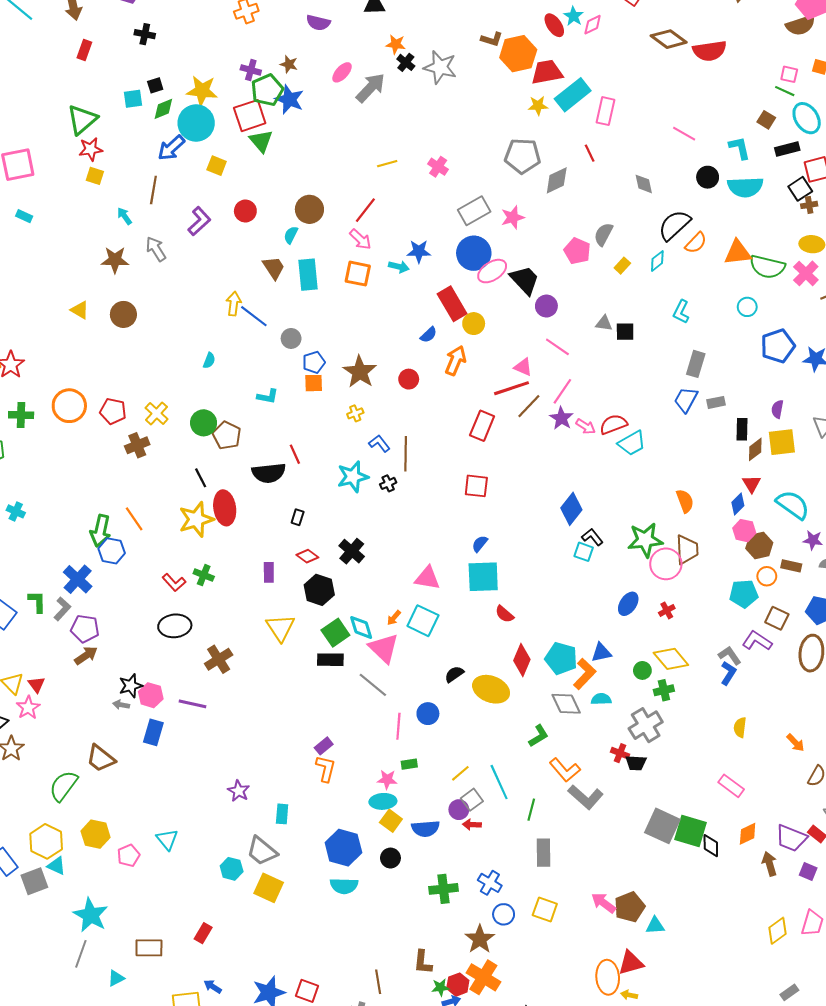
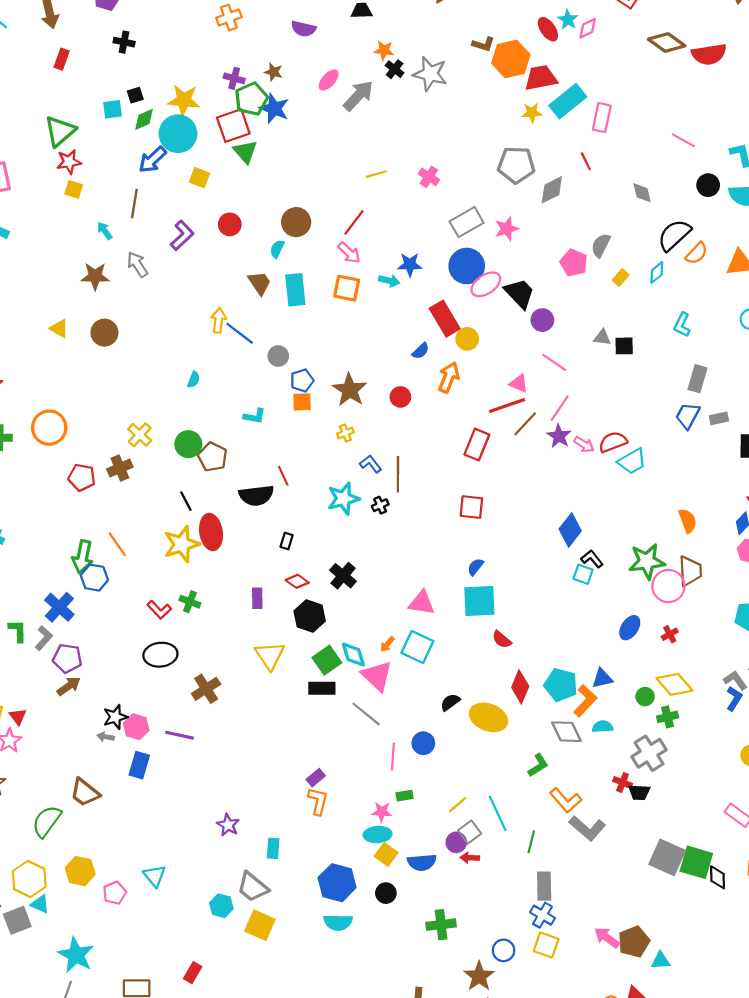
red pentagon: (113, 411) -> (82, 477), moved
blue cross: (490, 883) -> (542, 915), moved

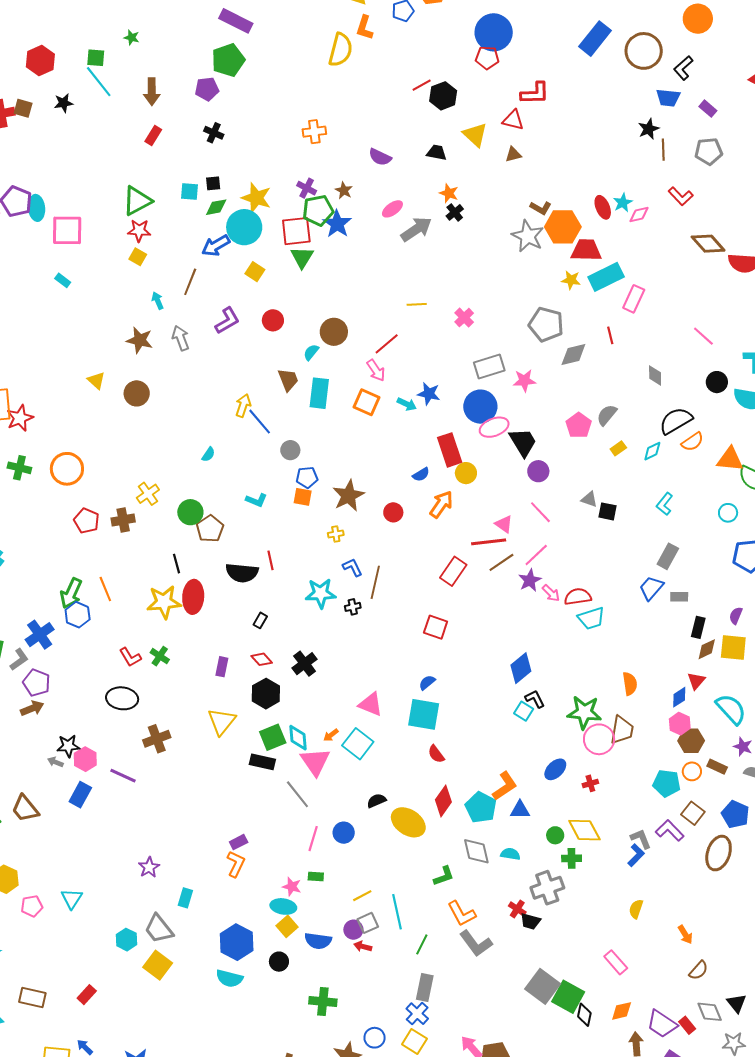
gray star: (430, 74) -> (528, 236), moved
orange L-shape: (585, 701) -> (505, 786), moved

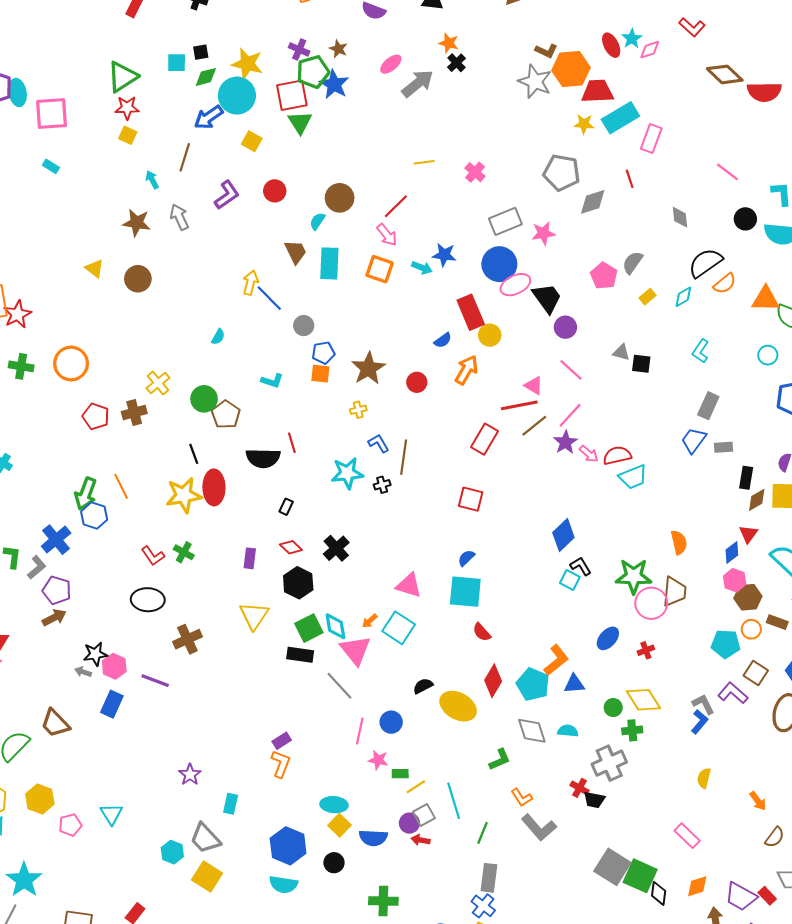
green rectangle: (316, 877) -> (400, 774), moved
pink star: (292, 887) -> (378, 760), moved
orange L-shape: (462, 914) -> (522, 797), size x0.7

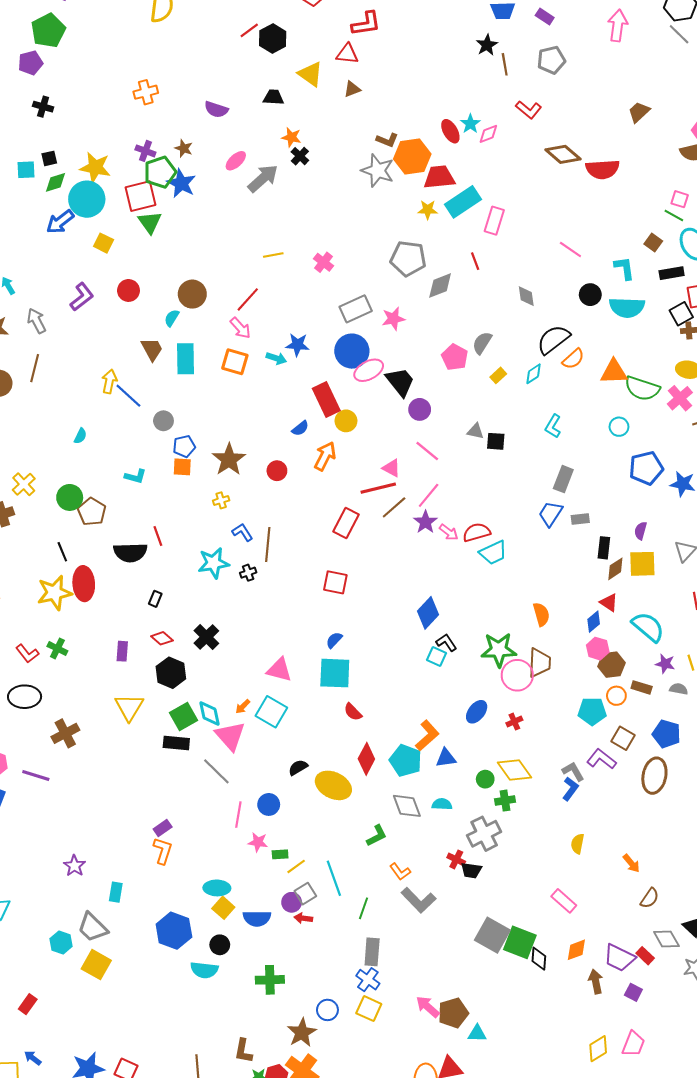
brown line: (185, 157) -> (35, 368), moved
red triangle: (748, 534) -> (609, 603), turned -30
cyan semicircle: (283, 885) -> (204, 970), moved

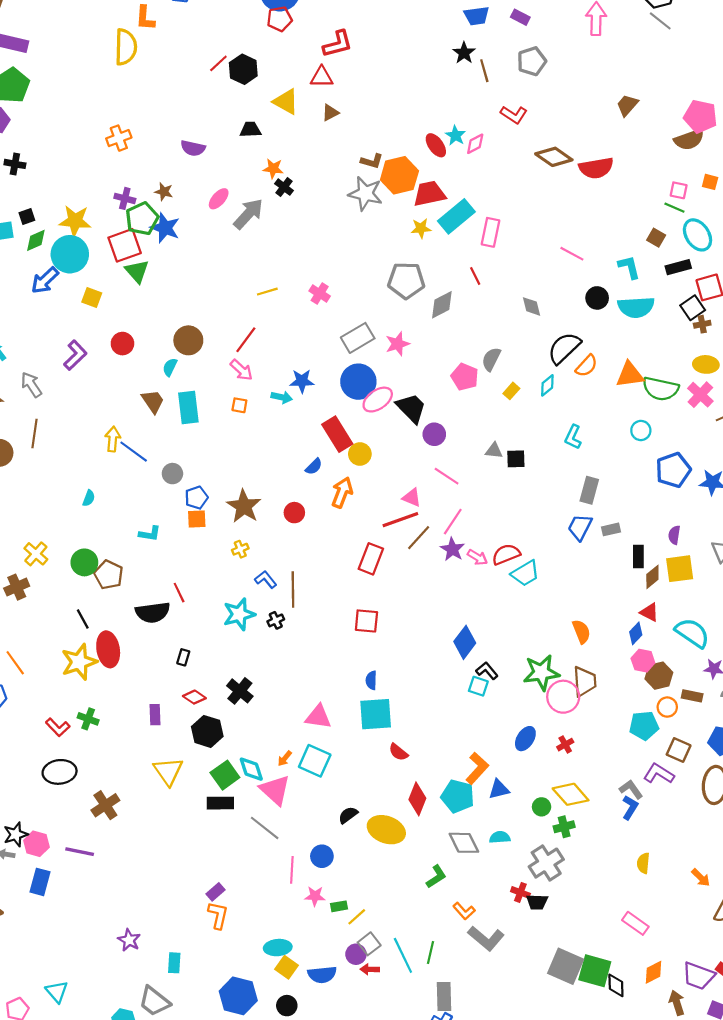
orange square: (235, 362) -> (239, 405), size x0.6
blue semicircle: (334, 640) -> (371, 680), turned -36
cyan line: (334, 878) -> (403, 955), moved

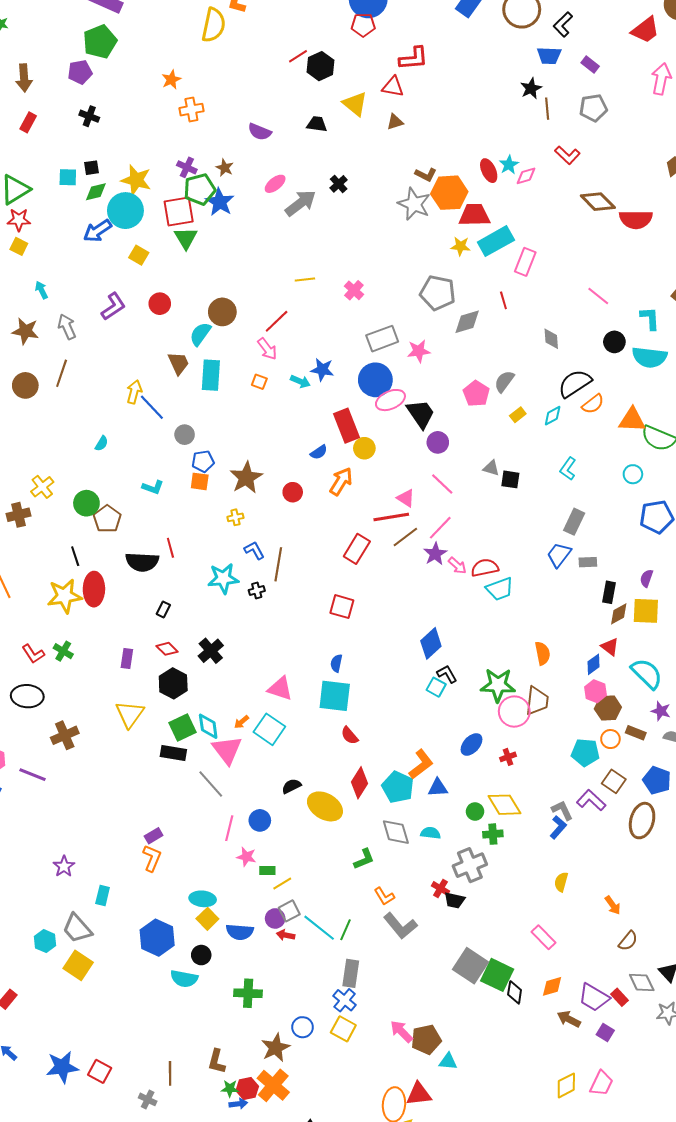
orange star: (273, 169) -> (171, 80), moved, turned 30
cyan semicircle: (170, 367) -> (200, 334), size x1.4
cyan line: (403, 955) -> (319, 928), turned -36
brown arrow: (677, 1003) -> (569, 1019), turned -55

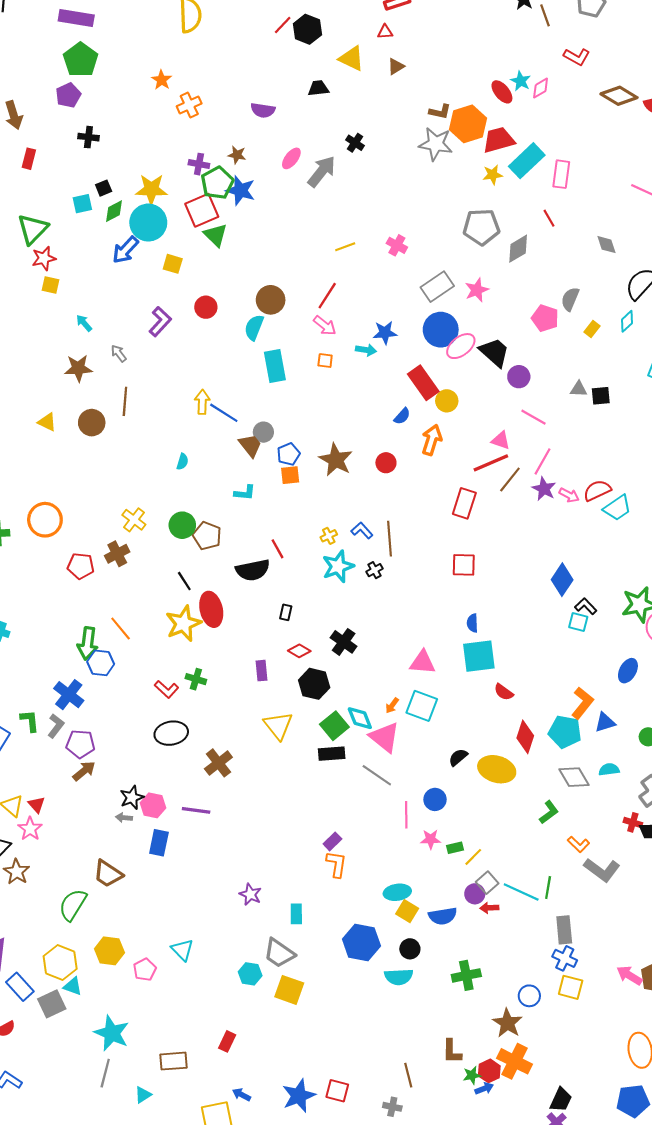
red triangle: (393, 87) -> (385, 32), size x0.7
gray arrow: (67, 327) -> (119, 353), size x0.7
brown trapezoid: (178, 363) -> (250, 445), moved
yellow cross: (235, 517) -> (329, 536), moved

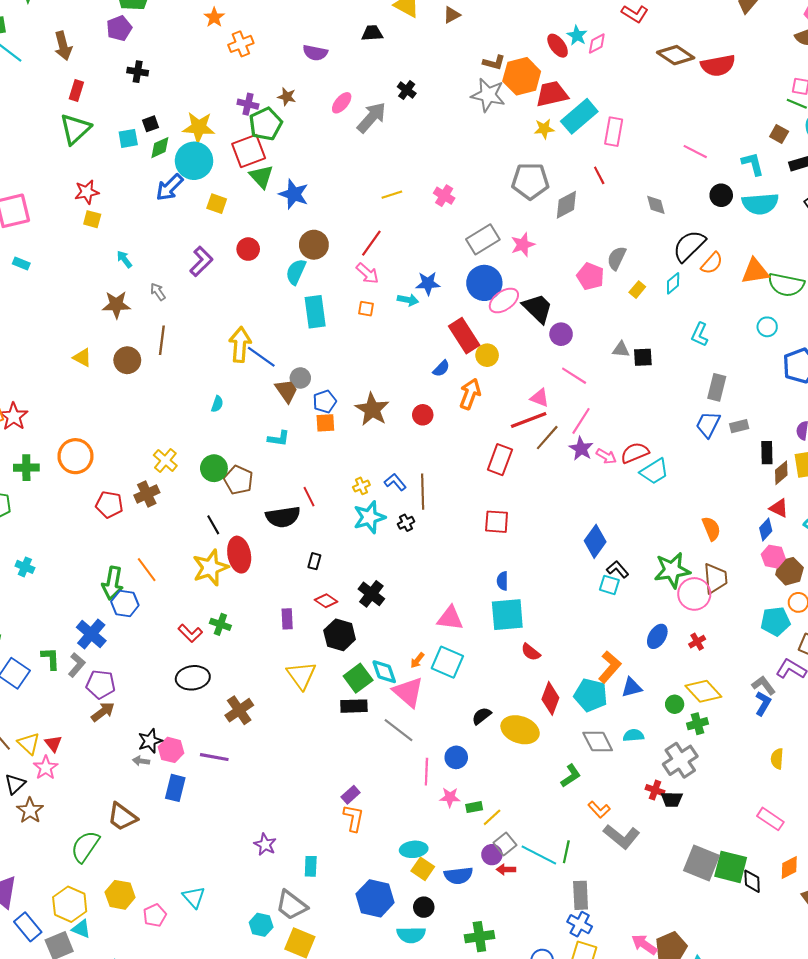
blue star: (240, 190) -> (294, 194), moved
green triangle: (33, 229) -> (75, 129), moved
yellow arrow: (202, 402) -> (240, 345), size x1.4

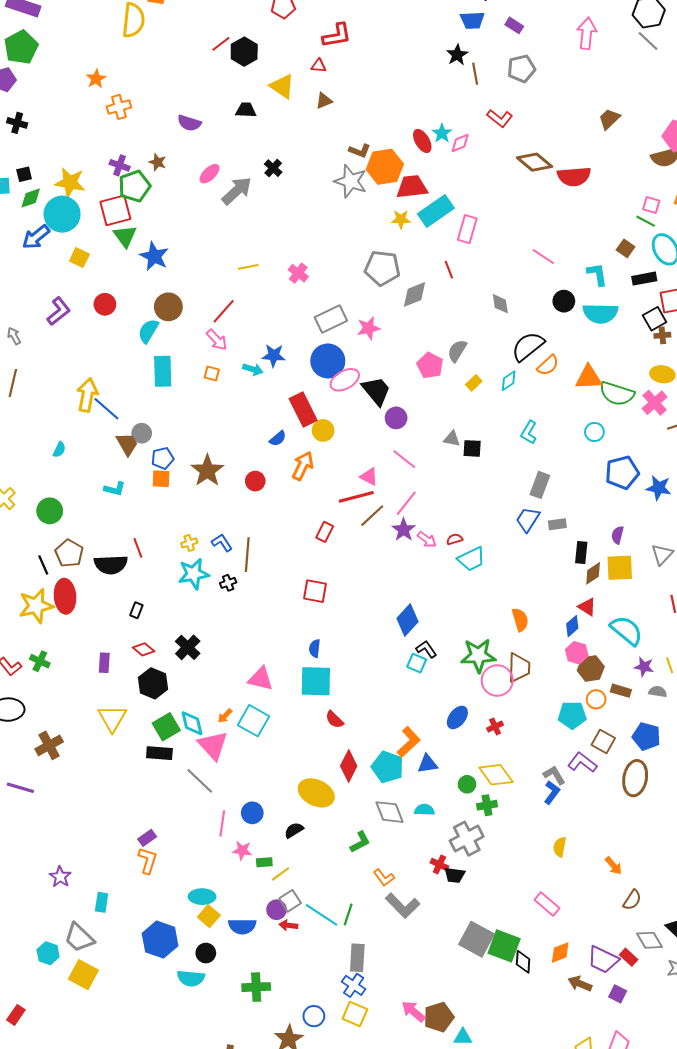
red semicircle: (635, 453) -> (455, 539), size x0.6
red rectangle: (500, 460) -> (325, 532), size x0.7
brown pentagon: (238, 480) -> (69, 553), moved
black semicircle: (482, 716) -> (294, 830), moved

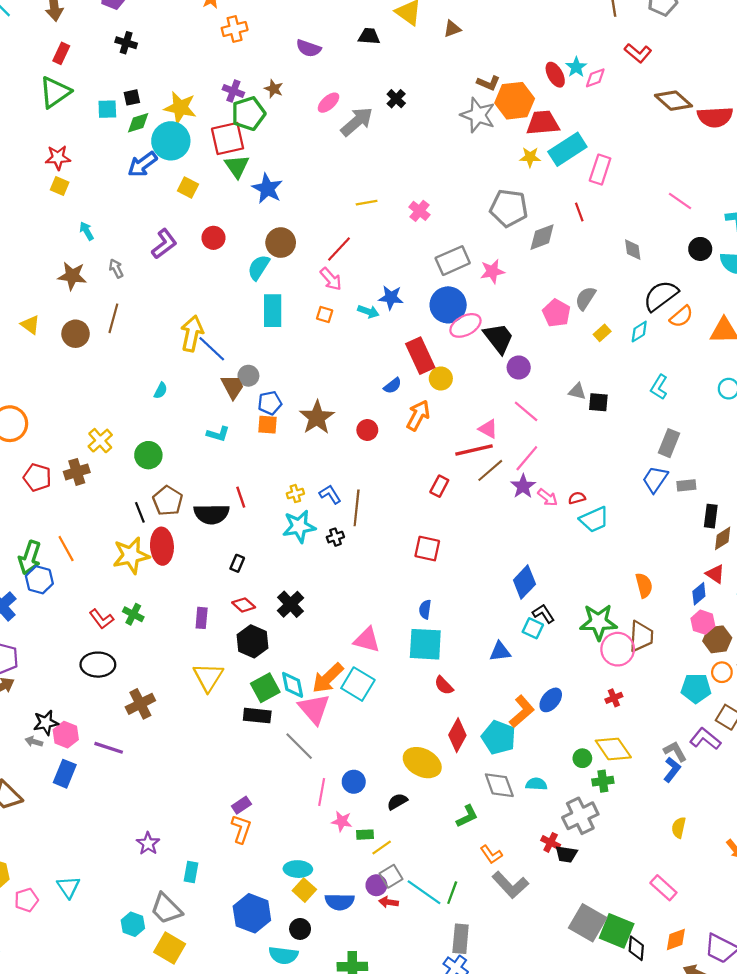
orange arrow: (225, 716) -> (328, 678), size x2.0
blue ellipse: (457, 717) -> (551, 700), moved
blue triangle: (428, 764) -> (500, 652), moved

